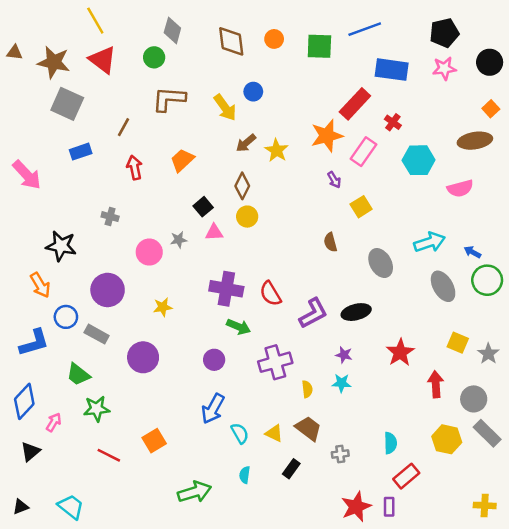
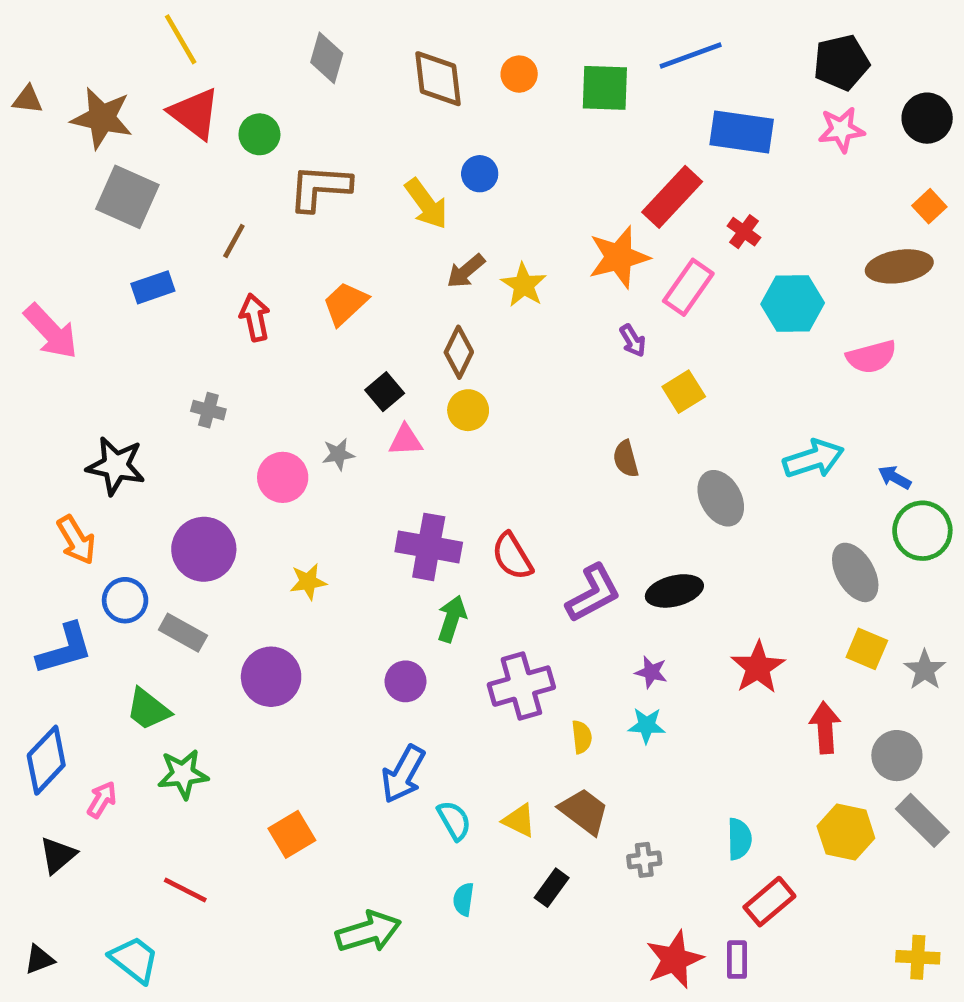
green circle: (154, 57) -> (259, 134), moved
gray ellipse: (443, 286) -> (855, 572), moved
green arrow: (239, 327) -> (452, 619), turned -95
red line: (109, 455) -> (185, 890), moved

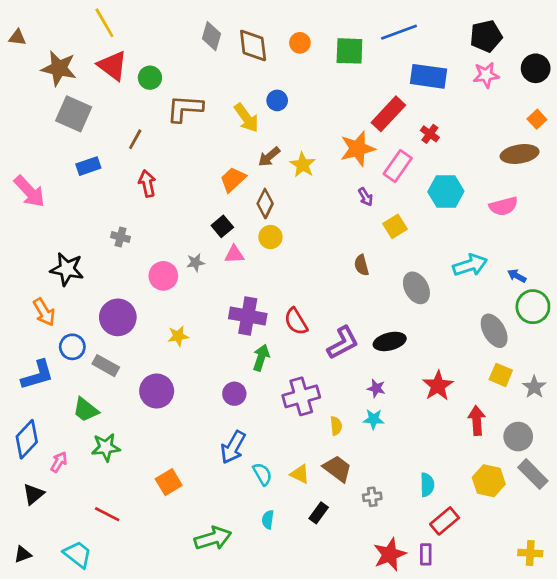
gray diamond: (327, 58) -> (212, 36), moved
brown triangle: (28, 100) -> (17, 37), moved
orange trapezoid: (345, 304) -> (233, 179), moved
cyan hexagon: (793, 304) -> (446, 191), moved

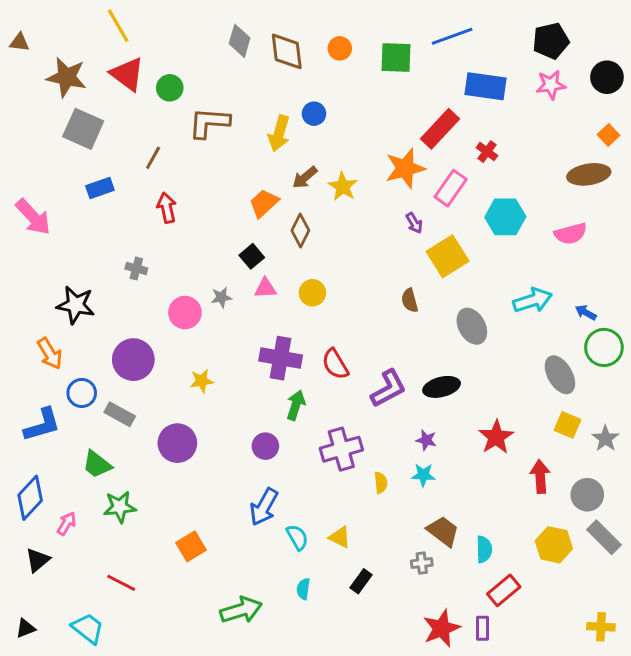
yellow arrow: (246, 118) -> (279, 133), turned 52
yellow square: (395, 226) -> (448, 256), size x1.5
yellow circle: (270, 237) -> (312, 293), moved
brown trapezoid: (337, 469) -> (443, 531), moved

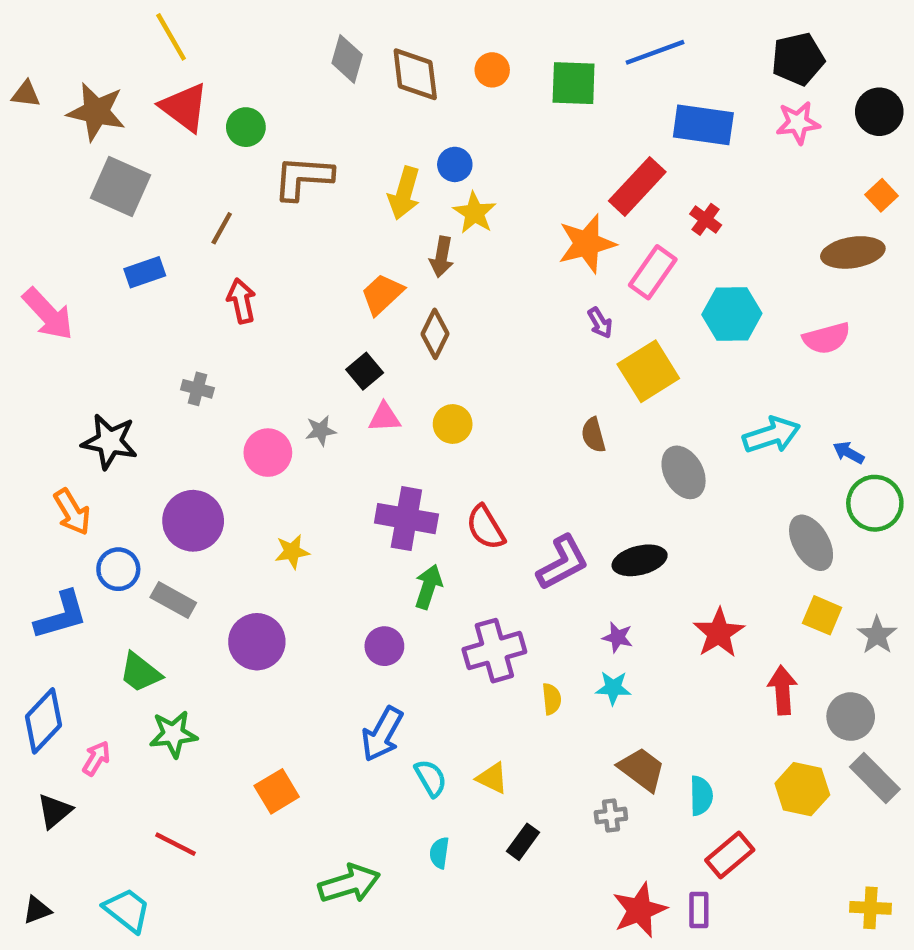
brown triangle: (19, 42) -> (26, 94), moved
brown arrow: (305, 177) -> (442, 257), turned -40
yellow star: (343, 187) -> (475, 213), moved

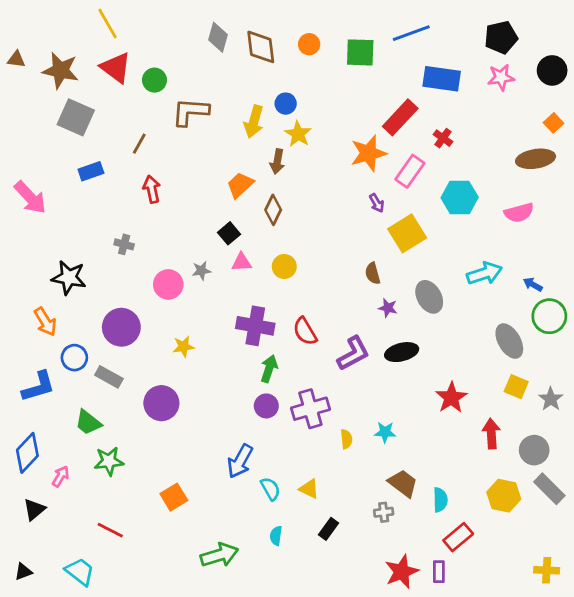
purple star: (618, 637) -> (388, 308), moved
purple circle: (384, 646) -> (266, 406), moved

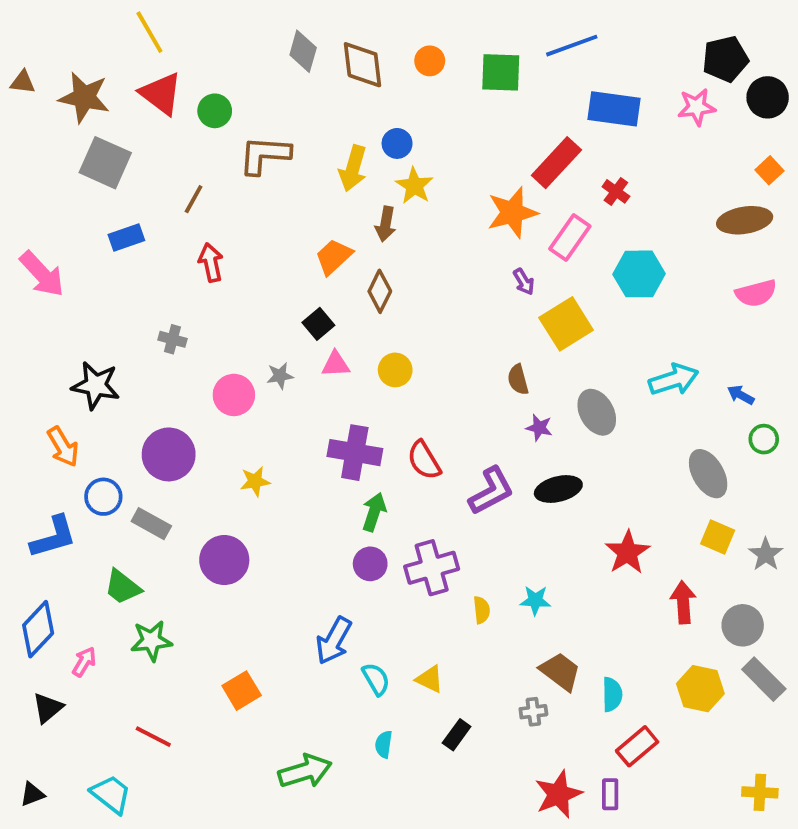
black pentagon: (501, 37) -> (725, 59), moved
pink semicircle: (519, 213) -> (756, 293), moved
green circle: (549, 316) -> (764, 439), size x0.6

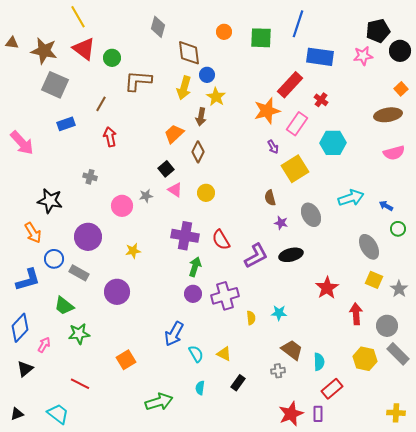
blue line: (572, 46) -> (298, 24), turned -52
brown diamond: (363, 65) -> (189, 53), moved
pink triangle: (336, 364) -> (175, 190), turned 35

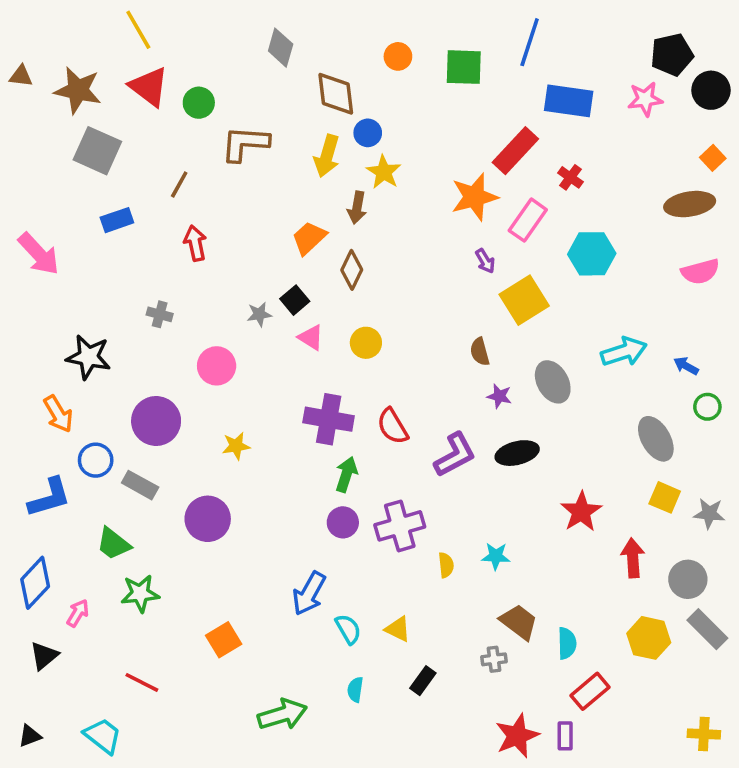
gray star: (146, 196) -> (259, 314), moved
gray star: (399, 289) -> (709, 513), turned -30

